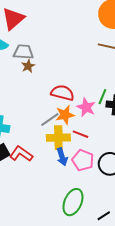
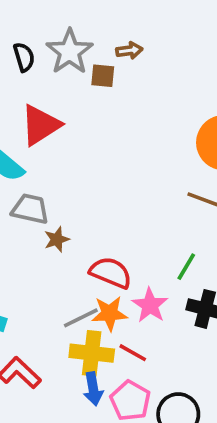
gray trapezoid: (23, 52) -> (30, 209), moved
brown star: (28, 66) -> (57, 239), moved
green line: (102, 97) -> (186, 267), moved

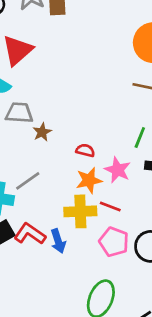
red semicircle: (111, 273) -> (85, 150), size x0.6
gray line: (81, 318) -> (28, 181), moved
blue arrow: (93, 389) -> (58, 241), moved

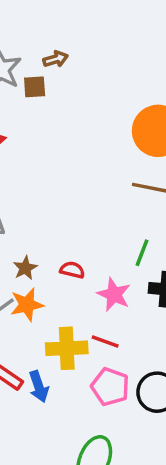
brown star: (42, 132) -> (25, 268), moved
orange star: (89, 180) -> (27, 305), moved

